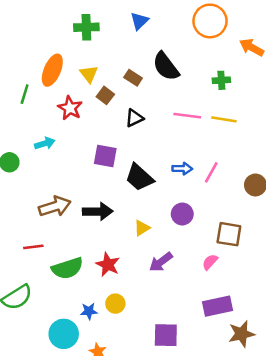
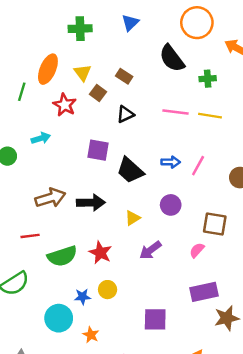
black semicircle: (166, 66) -> (172, 58), moved

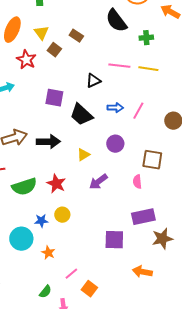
black triangle: (125, 114) -> (93, 81), moved
pink semicircle: (197, 250) -> (137, 182), turned -48
purple square: (155, 319) -> (114, 240), moved

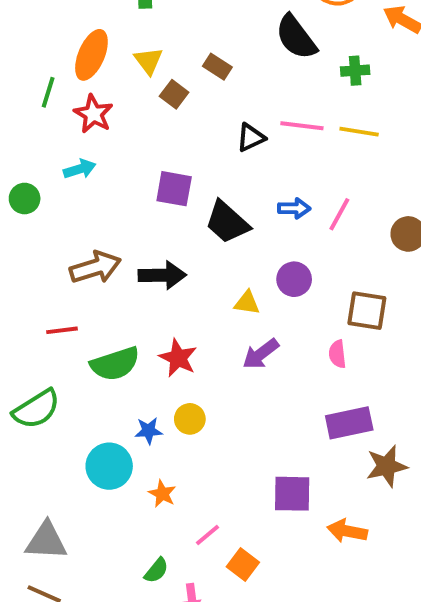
red star: (26, 60) -> (93, 114), moved
black triangle: (93, 81) -> (251, 138), moved
yellow triangle: (83, 155) -> (247, 303), moved, turned 40
purple square: (114, 240) -> (292, 494), moved

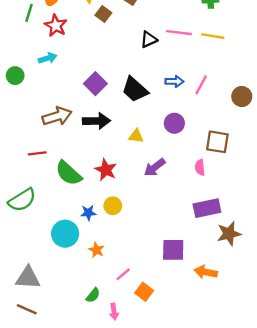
purple square: (174, 189) -> (95, 84), moved, turned 35
yellow triangle: (247, 303) -> (136, 136), moved
green semicircle: (115, 364) -> (69, 173), turned 60

